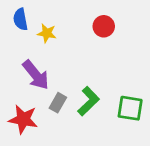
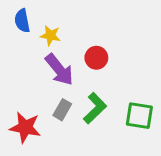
red circle: (104, 26) -> (96, 58), moved
purple arrow: (36, 75) -> (59, 70), moved

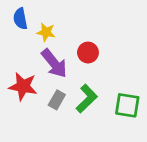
red star: (25, 127) -> (23, 86), moved

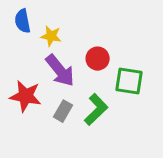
green square: (127, 105) -> (129, 81), moved

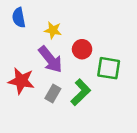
yellow star: (51, 36) -> (53, 30), moved

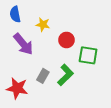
purple arrow: (50, 59) -> (23, 44), moved
red star: (21, 81) -> (17, 88), moved

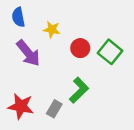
green square: (88, 55) -> (110, 52), moved, turned 30
gray rectangle: (43, 76) -> (54, 109), moved

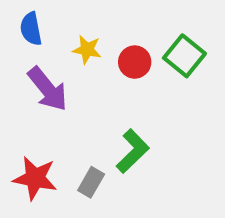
red circle: (80, 48) -> (135, 62), moved
green square: (110, 52) -> (184, 56), moved

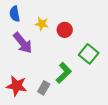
green square: (184, 56) -> (89, 54), moved

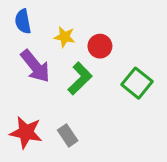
green L-shape: (64, 73) -> (80, 78), moved
gray rectangle: (44, 88) -> (68, 135), turned -64

